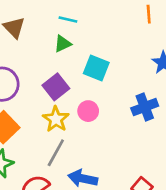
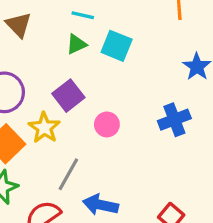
cyan square: (96, 68) -> (117, 46), moved
yellow star: (56, 119) -> (44, 128), moved

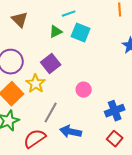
cyan line: (83, 15) -> (69, 14), moved, turned -32
blue cross: (174, 120) -> (115, 111), moved
pink circle: (107, 124) -> (84, 90), moved

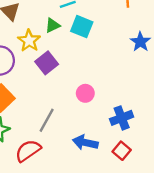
yellow star: (36, 84) -> (29, 41), moved
blue arrow: (71, 132) -> (85, 142), moved

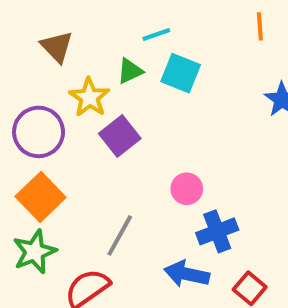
blue cross: (122, 118) -> (217, 231), moved

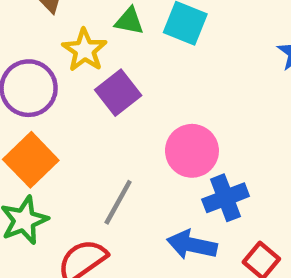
green triangle: (130, 71) -> (129, 21), turned 36
pink circle: (187, 189) -> (192, 151), size x1.5

